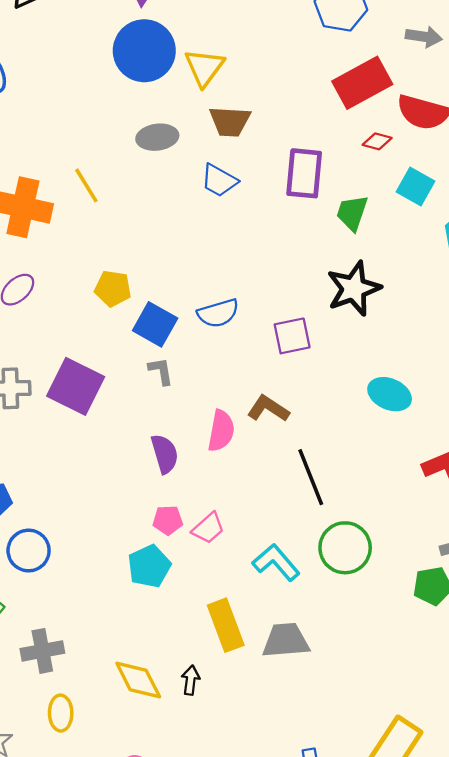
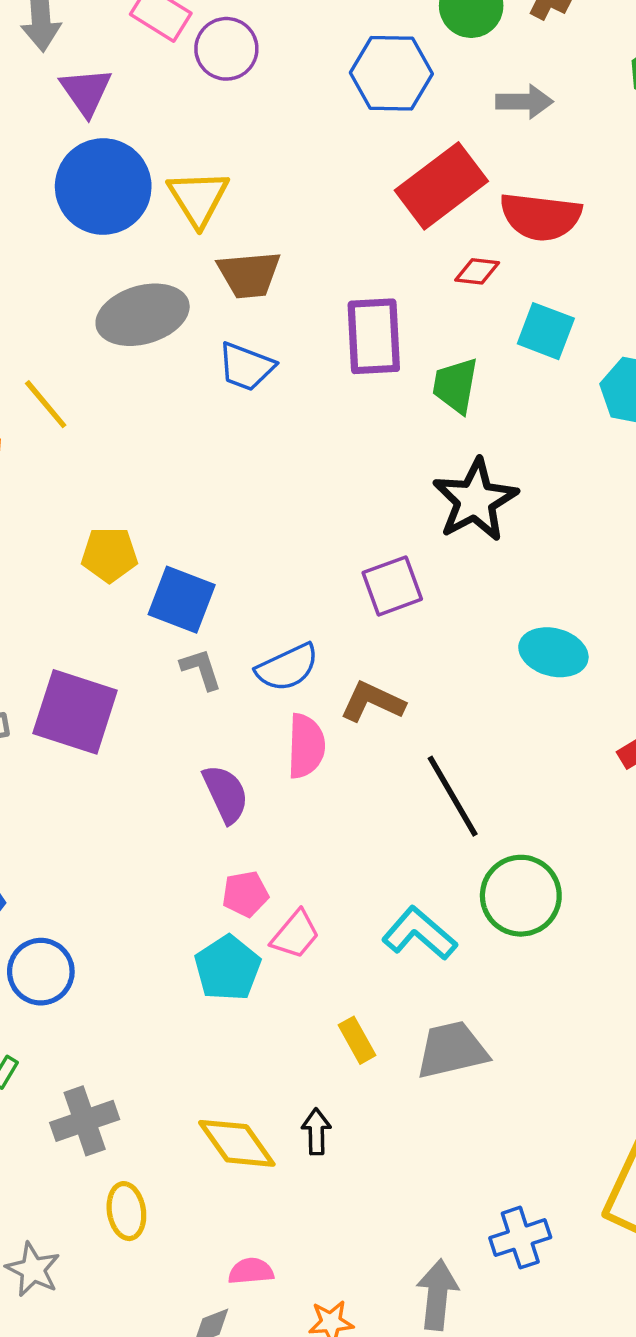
gray ellipse: (157, 137) -> (143, 315), size x1.4
blue semicircle: (218, 313) -> (287, 667), moved
pink trapezoid: (208, 528) -> (295, 935), moved
yellow rectangle: (226, 625) -> (357, 1040), size x0.6

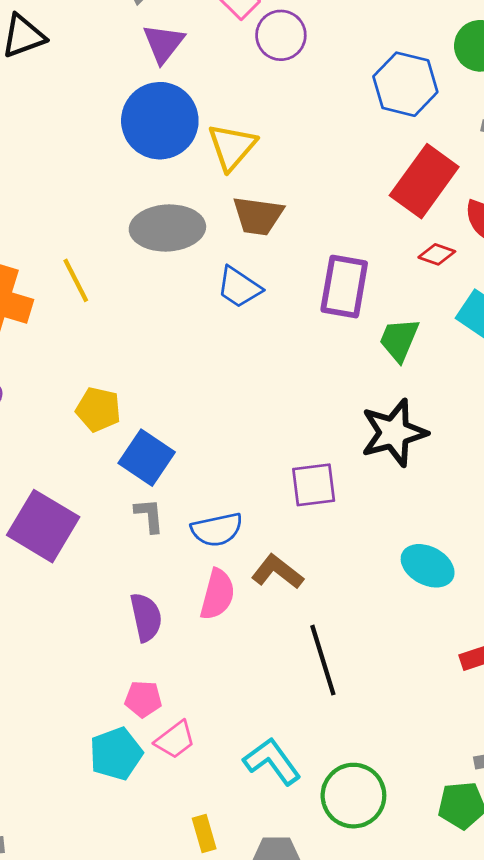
red rectangle: (441, 186) -> (424, 181), turned -30
green circle: (521, 896) -> (353, 796), moved

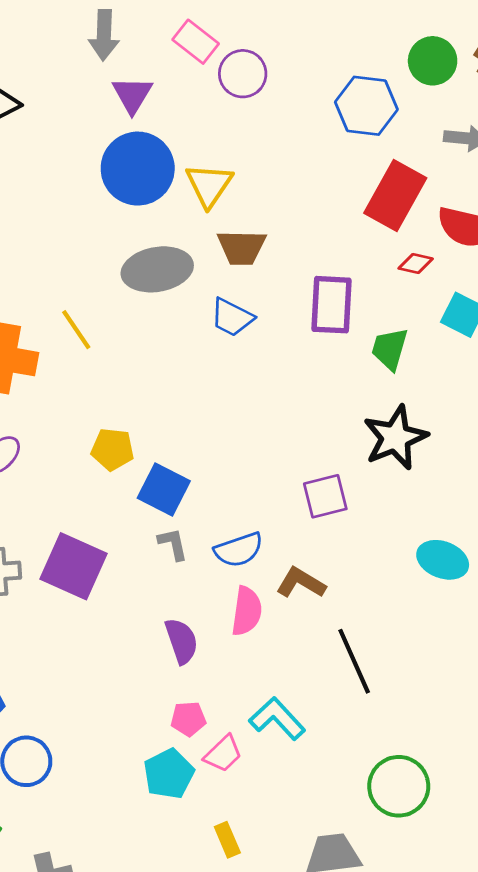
cyan L-shape: (272, 761) -> (277, 719), moved
yellow rectangle: (204, 833) -> (227, 840), moved

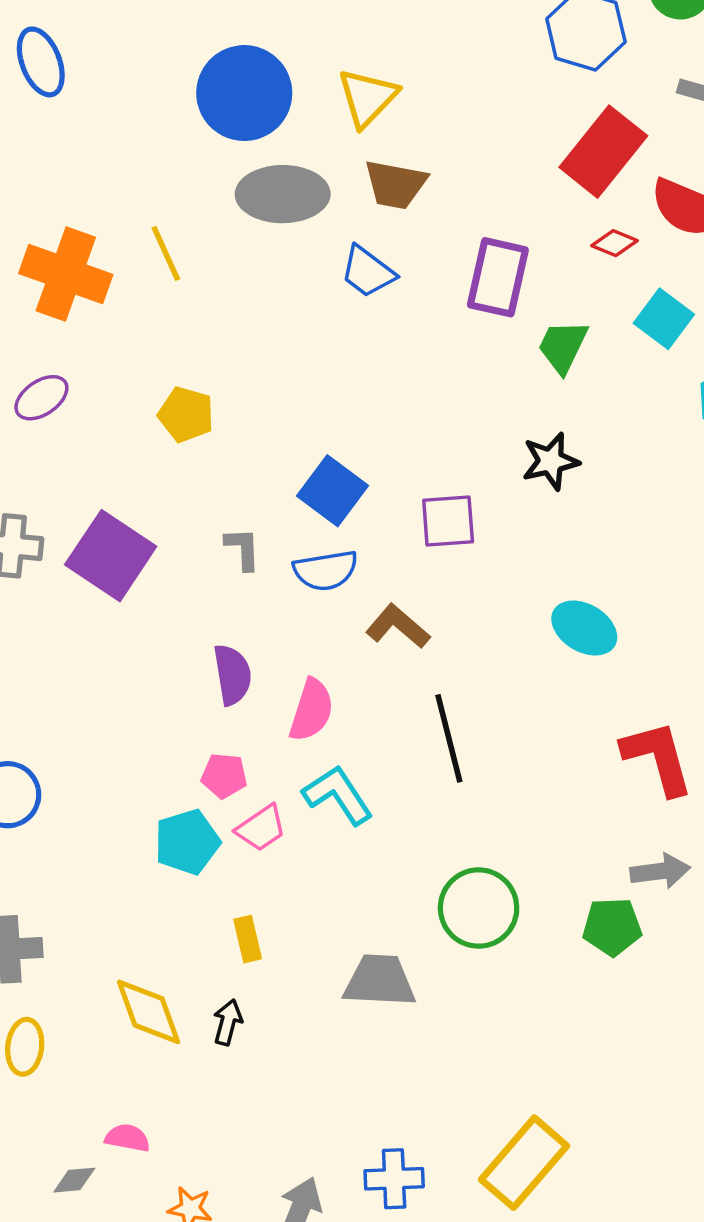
blue circle: (138, 169) -> (244, 93), moved
black star: (395, 438) -> (551, 461), size x0.7
blue square: (164, 489) -> (332, 491), moved
pink semicircle: (247, 611) -> (311, 710), moved

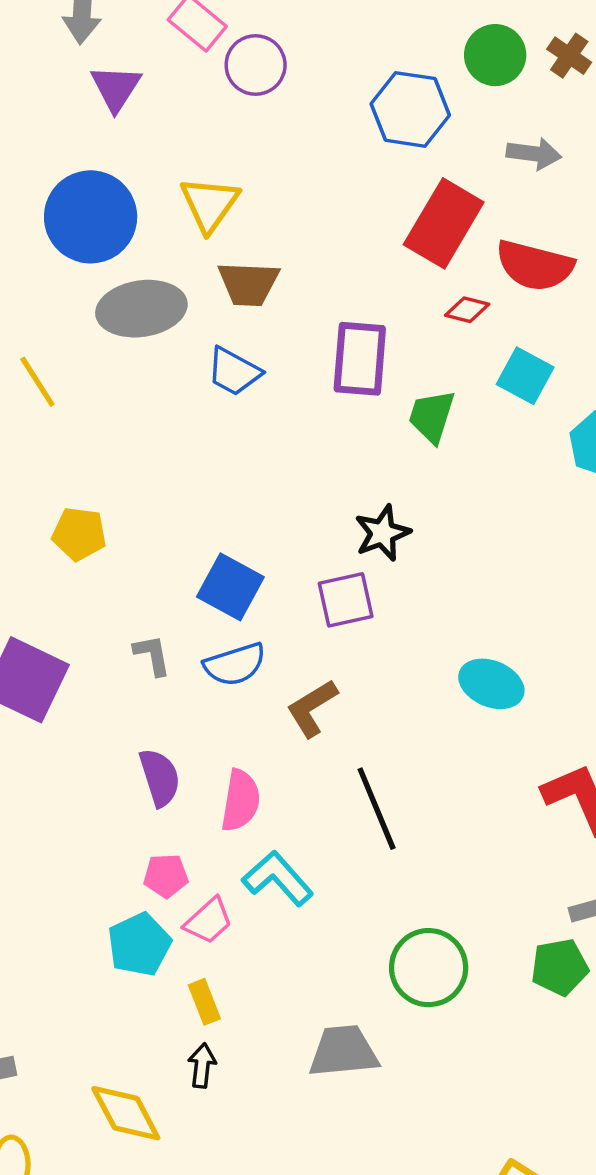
black star: (551, 461) -> (382, 533), moved
brown L-shape: (398, 626) -> (312, 708), turned -64
yellow rectangle: (248, 939) -> (204, 1002), moved
black arrow: (228, 1022) -> (202, 1066), moved

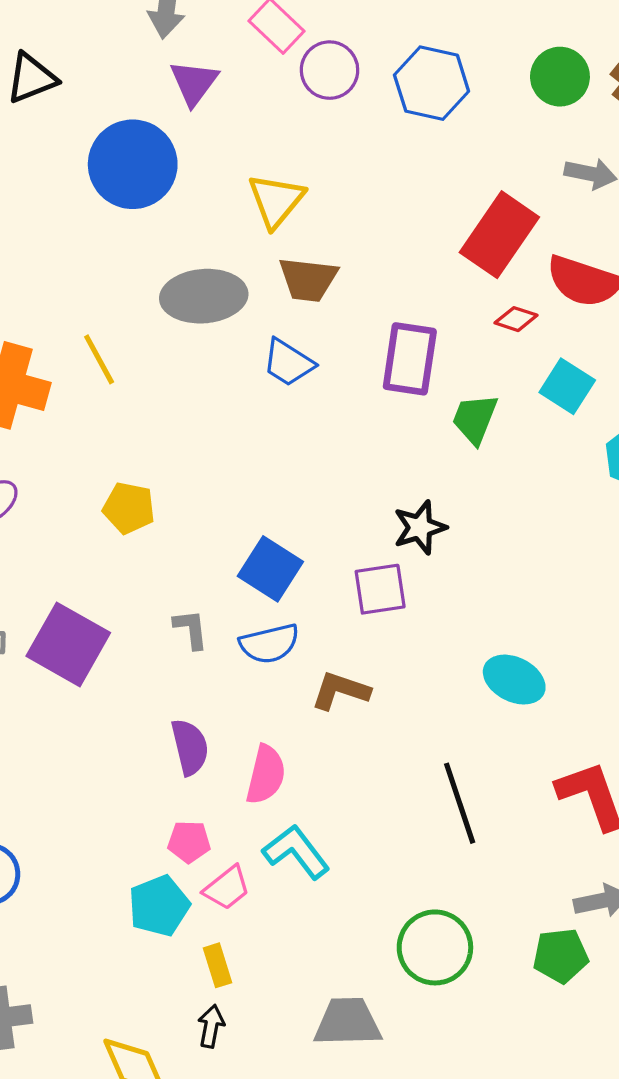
blue hexagon: (410, 109) -> (432, 83), moved
blue circle: (91, 217) -> (133, 164), moved
brown L-shape: (312, 708) -> (340, 691), turned 46
black line: (377, 809) -> (460, 803), moved

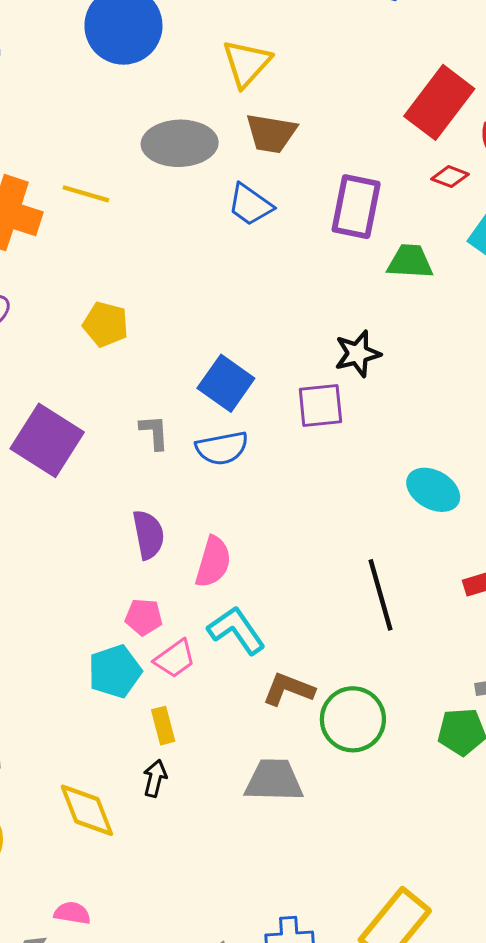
yellow line: (99, 359) -> (86, 194), turned -48
green trapezoid: (475, 419) -> (410, 262), turned 69
brown L-shape: (340, 691) -> (288, 689), moved

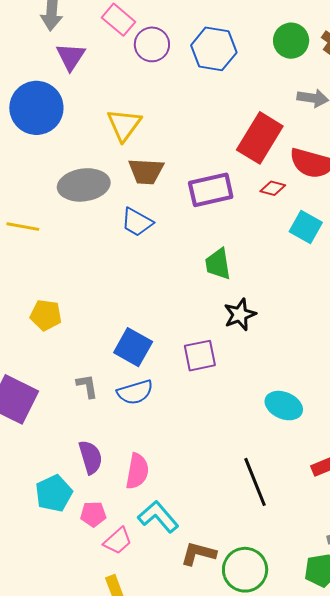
purple rectangle: (356, 207) -> (211, 190), moved, turned 72
green trapezoid: (410, 262) -> (218, 264), moved, turned -96
black star: (358, 354) -> (240, 315), moved
cyan pentagon: (115, 671) -> (54, 493), moved

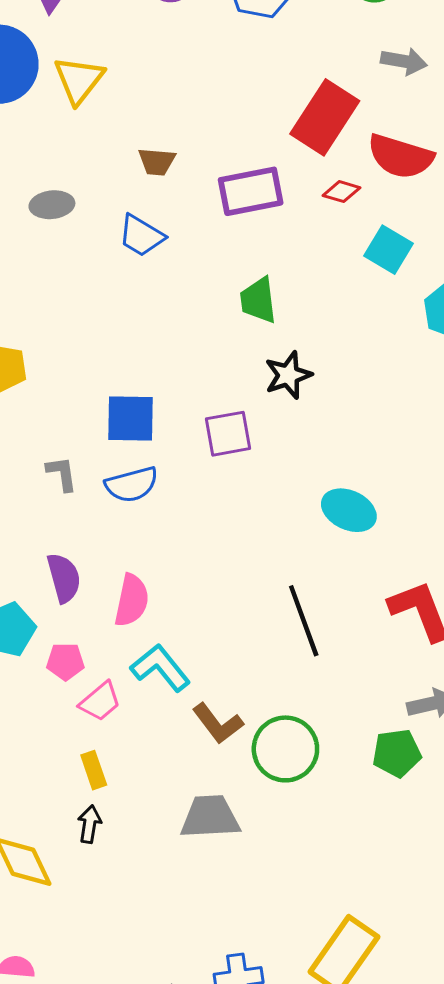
yellow triangle: (124, 125) -> (79, 80), moved
brown trapezoid: (146, 171) -> (157, 162), size x0.7
gray ellipse: (84, 185) -> (52, 205), moved, size x0.6
blue square: (133, 347) -> (131, 418), turned -30
brown L-shape: (198, 554) -> (218, 724), turned -144

